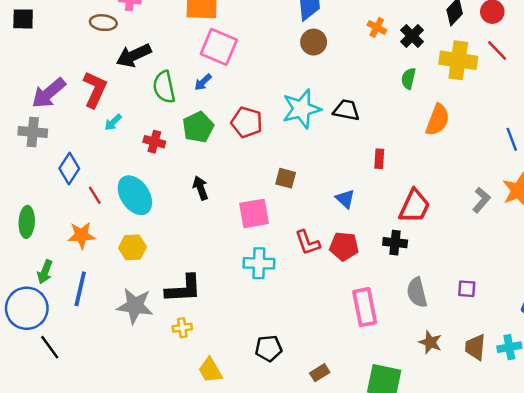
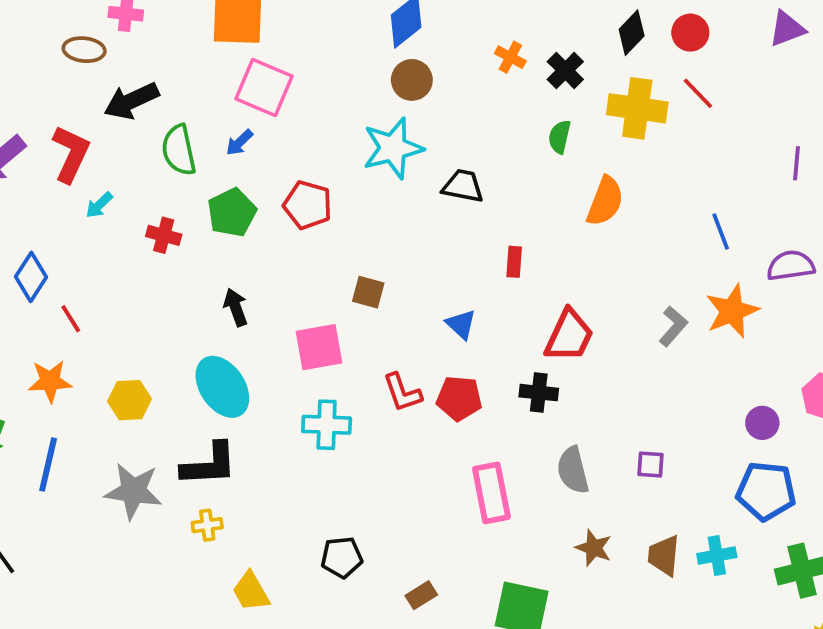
cyan star: (301, 109) -> (393, 148), moved
cyan ellipse: (135, 195) -> (222, 387), moved

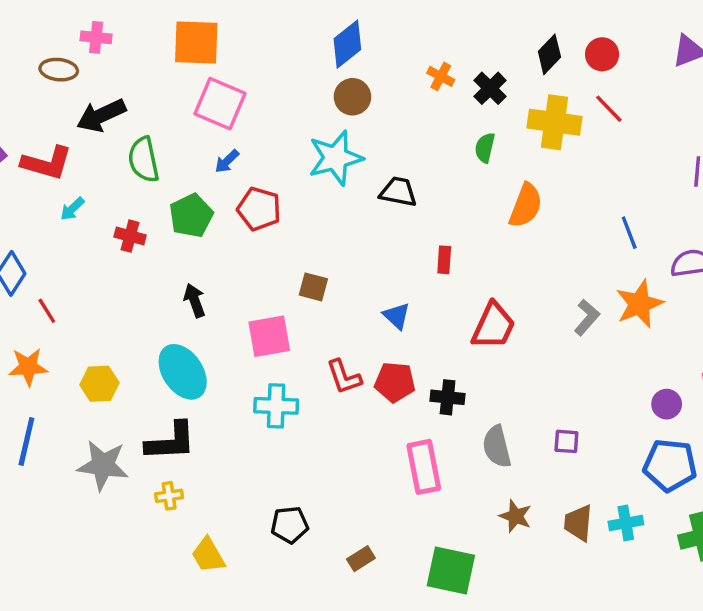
blue arrow: (239, 142) -> (227, 161), moved
red L-shape: (71, 154) -> (47, 163), turned 81
black cross: (539, 393) -> (448, 397), moved

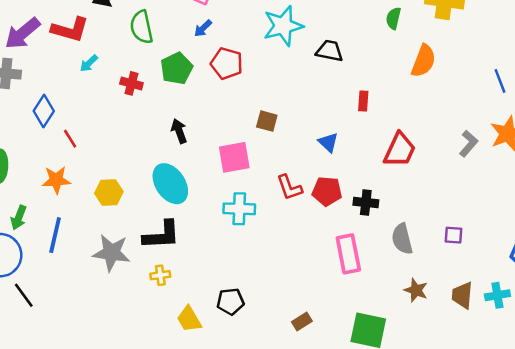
black pentagon: (290, 525) -> (230, 302), moved

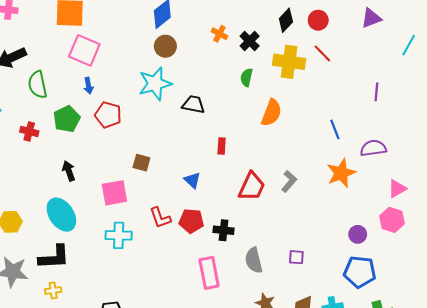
blue arrow: (203, 28) -> (88, 86), turned -56
gray L-shape: (469, 144) -> (289, 181), moved

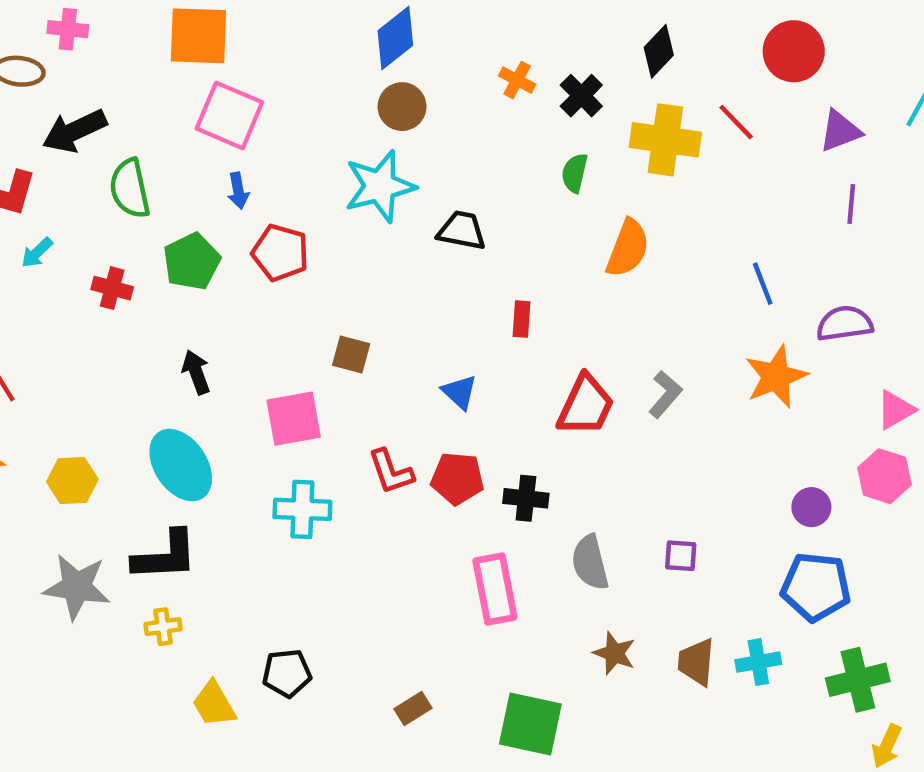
purple triangle: (371, 18) -> (840, 131), moved
red circle: (318, 20) -> (794, 51), moved, size x1.4

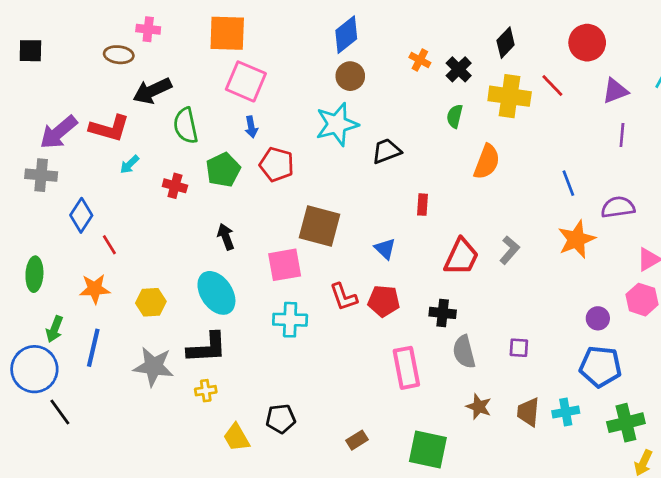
black trapezoid: (462, 231) -> (386, 151), turned -32
brown square: (351, 354) -> (319, 226), size x1.8
black cross: (526, 498) -> (443, 313), moved

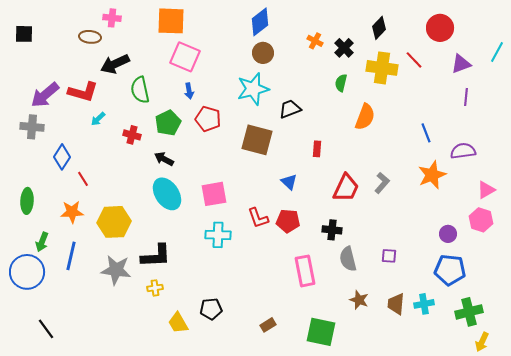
brown square: (319, 226) -> (257, 140), moved
black arrow: (226, 237) -> (164, 159), moved, turned -42
cyan ellipse: (216, 293) -> (167, 194), moved
yellow hexagon: (151, 302) -> (114, 222), size x1.5
black line: (60, 412) -> (46, 329), moved

